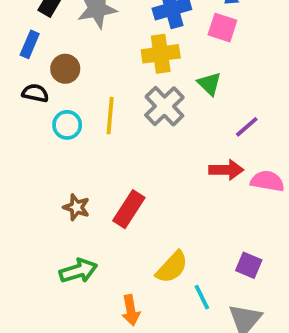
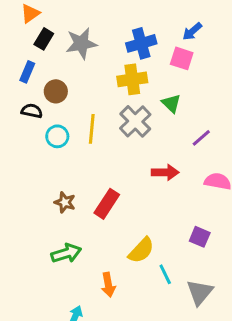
red arrow: (226, 170) -> (165, 172), moved
purple square: (249, 265) -> (200, 237), moved

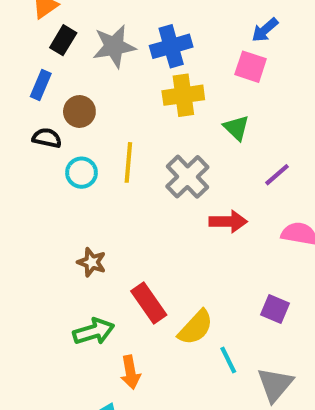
blue cross: (141, 43) -> (171, 46), moved
gray cross: (135, 121) -> (187, 177), moved
red rectangle: (107, 204) -> (149, 303), moved, turned -68
orange arrow: (108, 285) -> (130, 372), moved

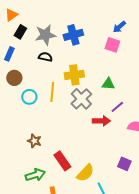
yellow cross: (183, 95) -> (74, 75), moved
brown circle: (79, 111) -> (14, 78), moved
green triangle: (236, 128) -> (108, 84), moved, turned -40
black semicircle: (47, 138) -> (45, 57), moved
purple line: (277, 175) -> (117, 107), moved

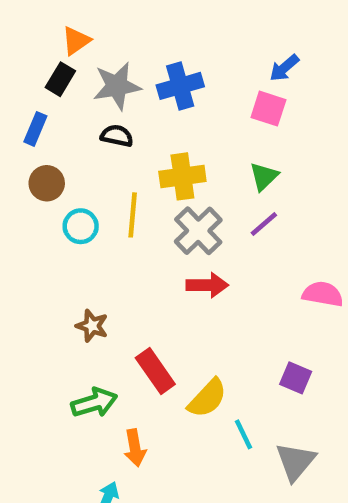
orange triangle: (11, 15) -> (76, 41), moved
green triangle: (108, 84) -> (264, 176), moved, turned -48
purple line: (117, 107) -> (264, 224), moved
red arrow: (101, 121) -> (207, 285), moved

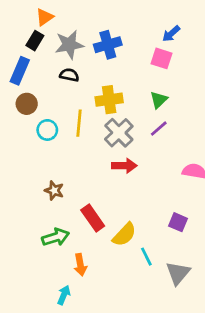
blue rectangle: (35, 129) -> (20, 71), size x1.4

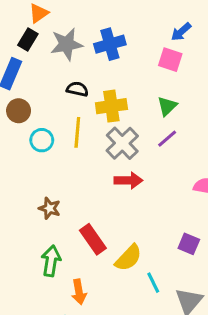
black semicircle: (69, 75) -> (77, 89), moved
green arrow: (56, 237) -> (51, 261), turned -64

